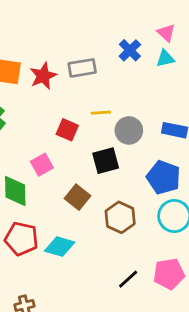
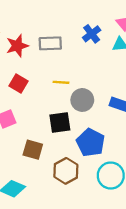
red square: (67, 130) -> (18, 84), moved
blue pentagon: (164, 177) -> (91, 142), moved
brown square: (77, 197) -> (33, 150), turned -30

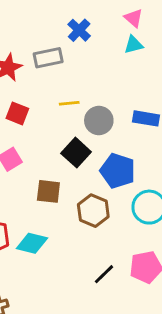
blue cross: (92, 34) -> (79, 30), moved
black square: (60, 122) -> (76, 153), turned -30

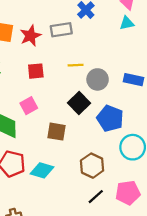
red square: (17, 113) -> (36, 71), turned -30
brown hexagon: (93, 211) -> (92, 166), moved

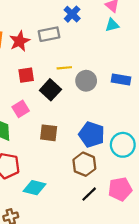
black square: (79, 103) -> (50, 90), moved
blue pentagon: (110, 118) -> (92, 135), moved
cyan diamond: (42, 170) -> (35, 188), moved

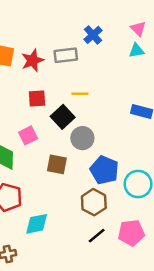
gray circle: (86, 81) -> (82, 138), moved
cyan diamond: (35, 188) -> (37, 224), turned -30

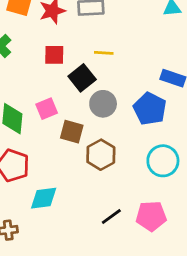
pink square: (28, 135) -> (47, 109), moved
blue pentagon: (104, 170) -> (150, 109), moved
brown hexagon: (94, 202) -> (101, 155), moved

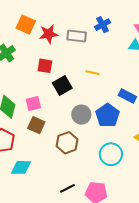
yellow line: (104, 53) -> (92, 73), moved
gray circle: (103, 104) -> (81, 115), moved
brown square: (72, 132) -> (36, 125), moved

